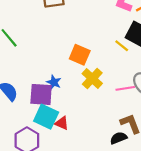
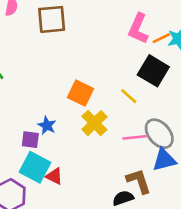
yellow line: (122, 46) -> (129, 96), moved
purple square: (41, 94) -> (30, 140), size x0.6

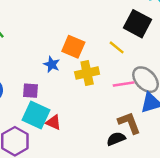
yellow cross: (94, 123) -> (87, 73), turned 35
blue star: (47, 125) -> (52, 64), moved

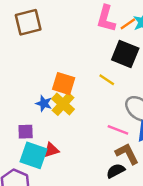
yellow cross: (87, 73) -> (63, 104), moved, turned -30
pink line: (124, 84) -> (118, 130), moved, turned 36
red triangle: (53, 122) -> (51, 150), moved, turned -35

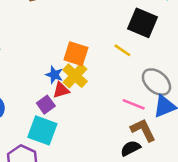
purple square: (26, 132) -> (46, 105), moved, turned -35
red triangle: (51, 150) -> (61, 90), moved

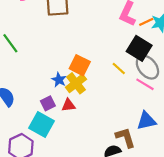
gray ellipse: (156, 82) -> (147, 67), moved
red triangle: (61, 90) -> (68, 105), moved
pink line: (134, 104) -> (145, 84), moved

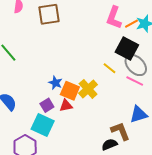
orange square: (80, 65) -> (70, 91), moved
yellow cross: (76, 83) -> (88, 89), moved

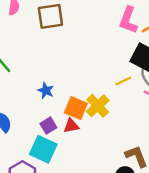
yellow line: (110, 68) -> (123, 81), turned -64
blue star: (55, 83) -> (46, 91), moved

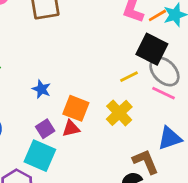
yellow cross: (98, 106) -> (119, 113), moved

